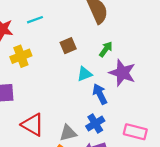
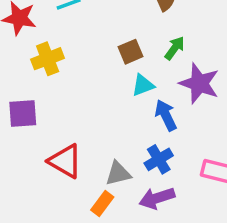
brown square: (68, 46) -> (130, 52), moved

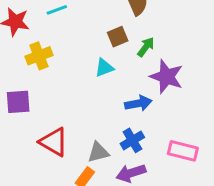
brown square: (130, 52) -> (118, 37), moved
cyan triangle: (143, 85) -> (104, 68), moved
blue arrow: (166, 115) -> (138, 103), turned 105

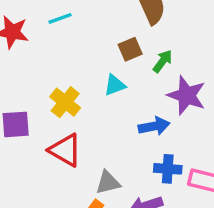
yellow cross: (39, 56) -> (65, 102), moved, turned -30
blue cross: (132, 140) -> (168, 169), moved, turned 35
red triangle: (54, 142) -> (65, 150), moved

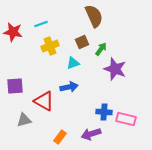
yellow cross: (65, 102) -> (50, 46), moved, turned 30
blue arrow: (154, 126) -> (69, 87), moved
gray triangle: (108, 183) -> (24, 120), moved

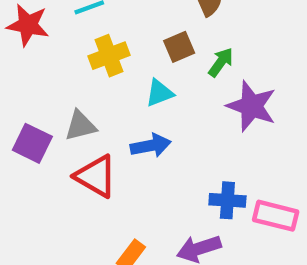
purple square: (15, 86) -> (32, 143), turned 30
gray triangle: (24, 120) -> (81, 126), moved

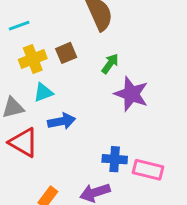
brown square: (179, 47) -> (66, 53), moved
cyan triangle: (159, 93) -> (43, 92), moved

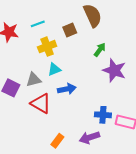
brown square: (66, 53) -> (70, 30), moved

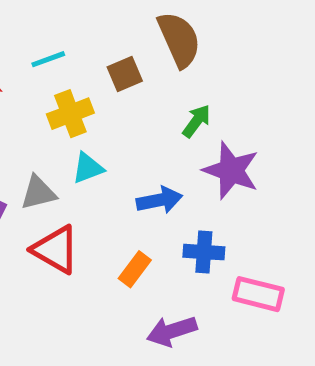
blue arrow: (67, 89) -> (159, 200), moved
blue cross: (103, 115) -> (204, 252), moved
orange rectangle: (57, 141) -> (135, 269), moved

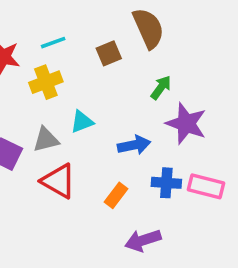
yellow cross: (70, 114) -> (46, 82), moved
pink rectangle: (258, 294) -> (206, 186), moved

